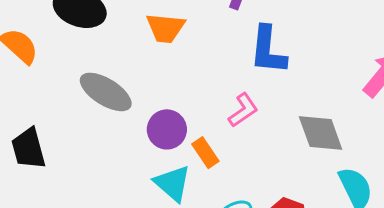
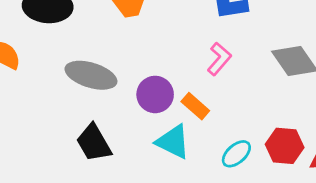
black trapezoid: (28, 149) -> (94, 143), moved

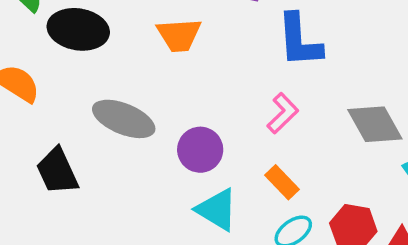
orange rectangle: (195, 106) -> (282, 182), moved
black trapezoid: (94, 143) -> (57, 171), moved

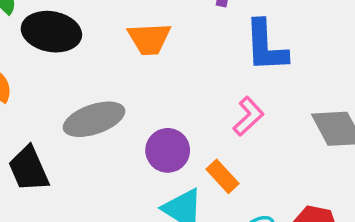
gray ellipse: (124, 119) -> (94, 119), turned -42
orange rectangle: (282, 182) -> (222, 176), moved

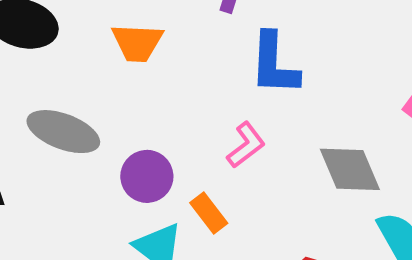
gray ellipse: (94, 119) -> (63, 132), turned 34

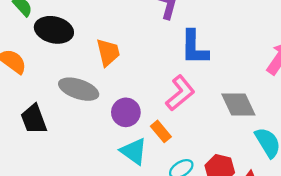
orange trapezoid: (137, 43) -> (108, 52), moved, turned -104
pink L-shape: (246, 145) -> (180, 93), size x1.4

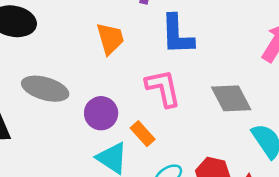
orange trapezoid: (108, 52) -> (110, 39), moved
pink L-shape: (180, 93) -> (163, 88), turned -60

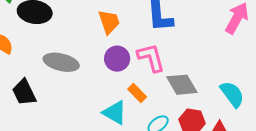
gray diamond: (231, 98) -> (182, 85), moved
purple circle: (101, 113) -> (117, 59), moved

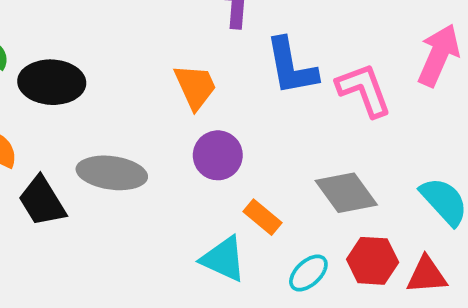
pink L-shape: (151, 58) -> (364, 90), moved
black trapezoid: (24, 92) -> (42, 201), moved

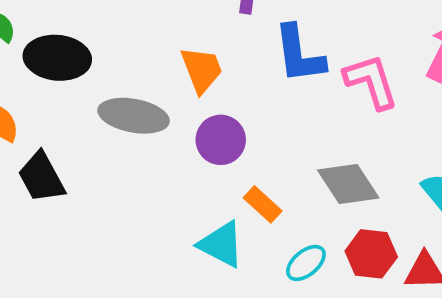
gray ellipse: (112, 173) -> (134, 116), moved

